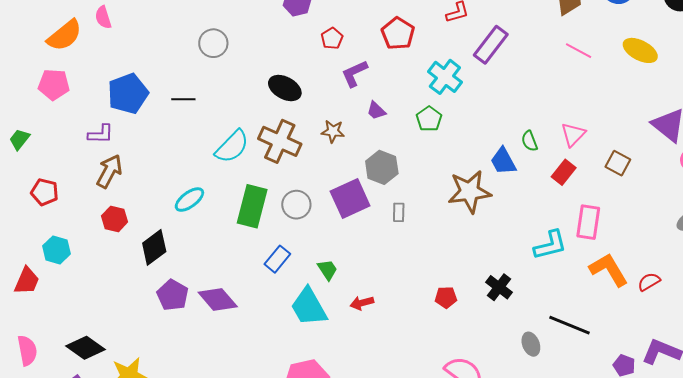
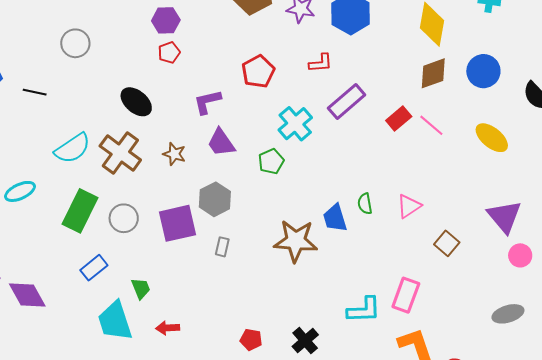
red pentagon: (332, 38) -> (169, 53), moved
purple trapezoid: (376, 111) -> (221, 143), size x1.5
red rectangle: (564, 172) -> (399, 118), moved

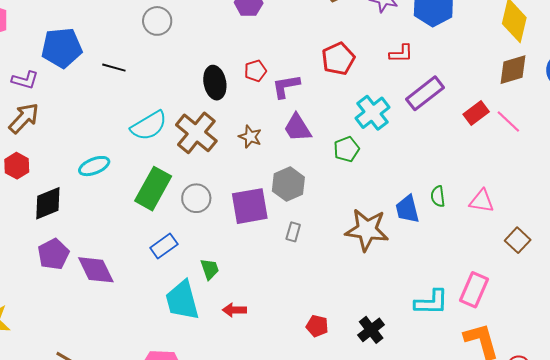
red pentagon: (169, 53) -> (255, 71), moved
black ellipse: (136, 102) -> (215, 83), turned 36
pink triangle: (409, 206) -> (482, 201), turned 40

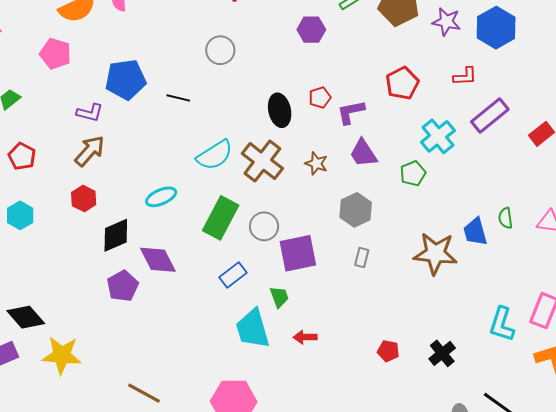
purple square: (250, 206) -> (298, 253), moved
purple diamond: (96, 270) -> (158, 260), moved
cyan L-shape: (431, 302) -> (502, 324), turned 108

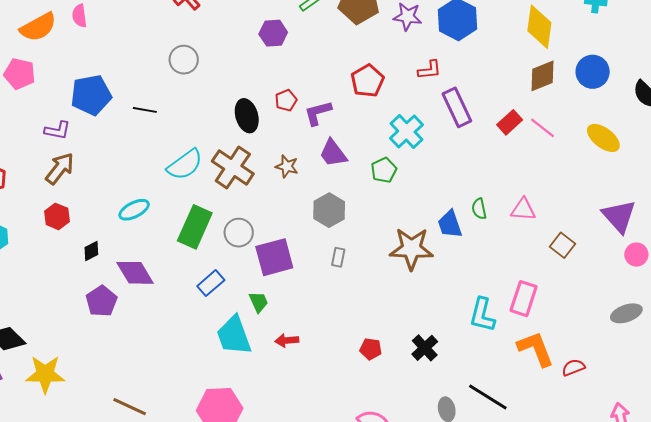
purple rectangle: (490, 116) -> (457, 107), turned -72
black diamond: (116, 235) -> (91, 251), size x0.6

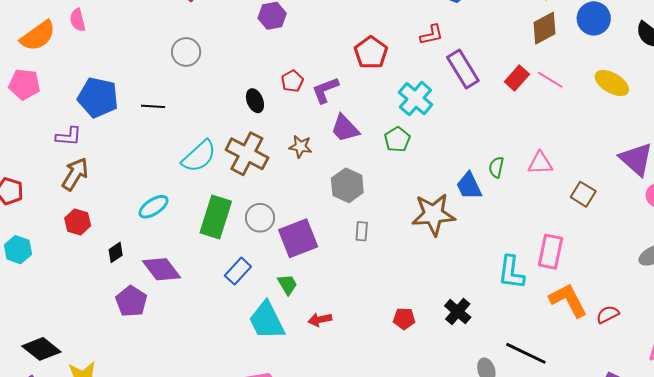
blue pentagon: (91, 95) -> (98, 97), turned 30
black ellipse: (247, 116) -> (255, 101), size x0.7
green semicircle: (479, 209) -> (496, 167), turned 30

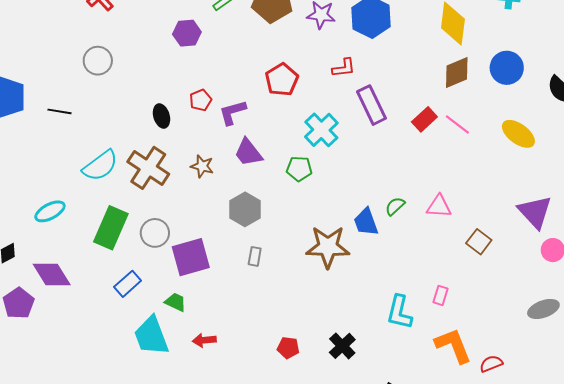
green pentagon: (397, 139) -> (299, 169), turned 30
green semicircle: (496, 167) -> (395, 206), turned 30
pink rectangle: (550, 252) -> (441, 295), size x0.6
green trapezoid: (287, 284) -> (176, 302), turned -40

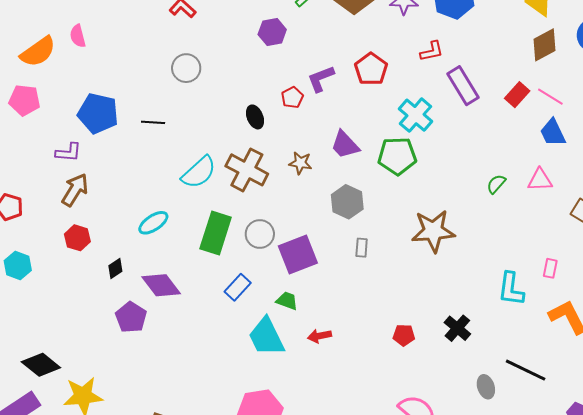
purple L-shape: (232, 112) -> (321, 79), moved
green pentagon: (299, 169) -> (397, 156), size x1.5
blue trapezoid: (366, 222) -> (553, 133), moved

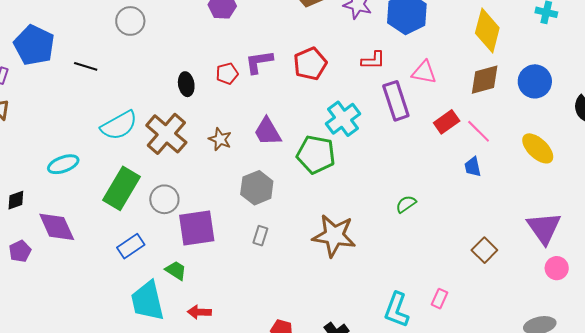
blue trapezoid: (553, 133) -> (473, 167), size x0.7
pink triangle: (540, 180) -> (424, 72), moved
purple pentagon: (131, 317) -> (20, 251), size x0.7

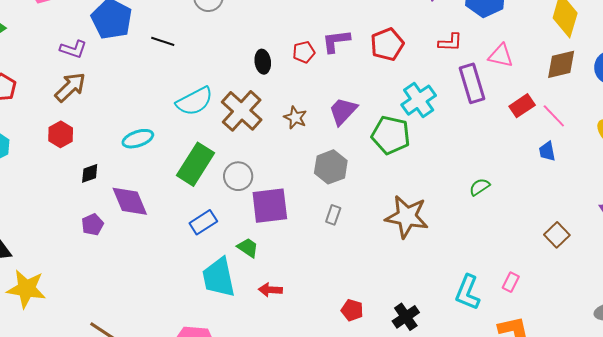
purple trapezoid: (268, 132) -> (343, 111), turned 72

